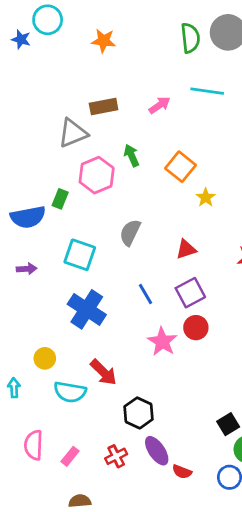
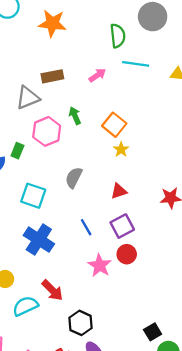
green semicircle: (190, 38) -> (118, 36), moved
orange star: (104, 41) -> (52, 23), size x1.4
yellow star: (206, 197) -> (121, 149), moved
cyan semicircle: (70, 392) -> (25, 306), turned 145

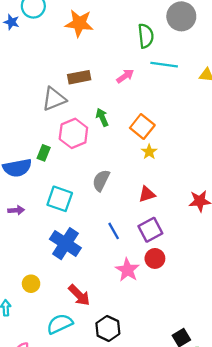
cyan semicircle: (25, 306) -> (60, 324), moved

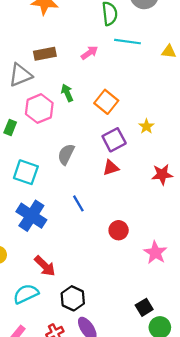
yellow star: (149, 152) -> (146, 126), moved
purple square: (150, 230) -> (114, 140), moved
pink star: (127, 270) -> (155, 253), moved

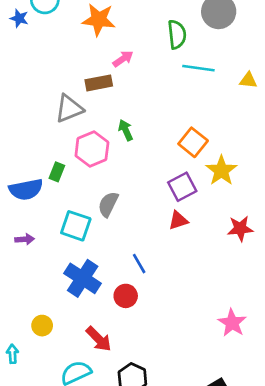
pink arrow: (90, 53) -> (123, 59), moved
orange square: (106, 102) -> (193, 142), moved
yellow star: (146, 126) -> (221, 171), size x1.6
gray semicircle: (66, 154) -> (108, 204), moved
red circle: (119, 230) -> (126, 296), moved

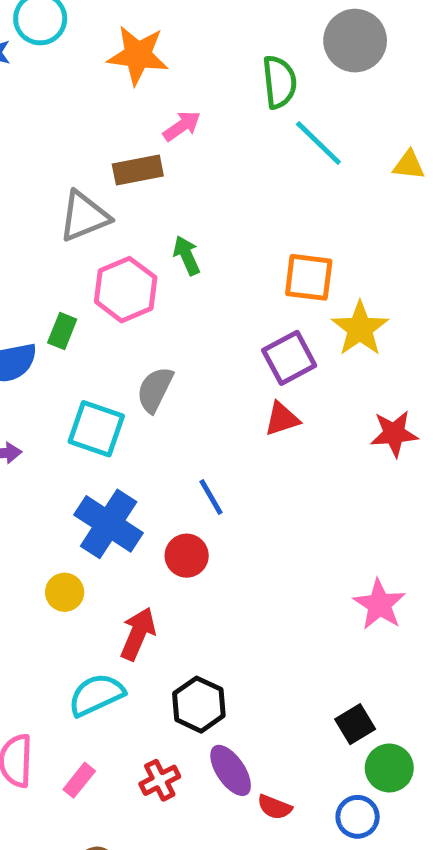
cyan line: (198, 68) -> (318, 143), turned 36
orange square: (193, 142) -> (309, 277), turned -32
yellow circle: (42, 326) -> (65, 592), moved
red arrow: (99, 339) -> (138, 634), turned -112

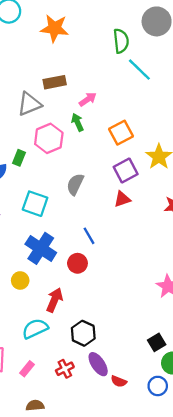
pink arrow: (182, 126) -> (88, 99), moved
orange square: (309, 277) -> (121, 133), moved, turned -35
gray semicircle: (155, 390) -> (75, 184), moved

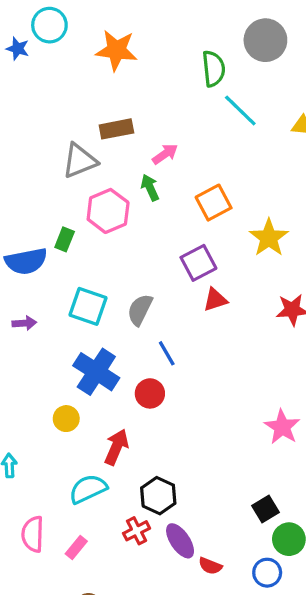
purple square: (126, 170) -> (198, 263), moved
gray semicircle: (75, 184) -> (140, 310), moved
red cross: (65, 369) -> (137, 531), moved

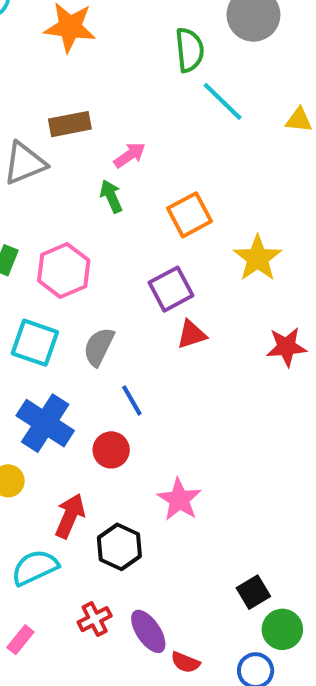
pink hexagon: (108, 211) -> (64, 271), moved
pink star: (282, 427) -> (179, 499), moved
black hexagon: (158, 496) -> (119, 547), moved

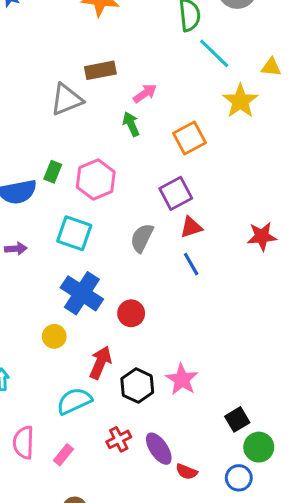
yellow star: (258, 258) -> (240, 101), moved
gray semicircle: (99, 347) -> (142, 238), moved
blue line: (132, 400) -> (191, 264), moved
pink star: (179, 499) -> (182, 379), moved

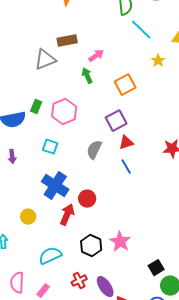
yellow star: (240, 101) -> (158, 61), size x0.6
cyan square: (74, 233) -> (50, 147), size x0.7
purple arrow: (16, 249) -> (12, 157), turned 88
yellow circle: (54, 336) -> (28, 217), moved
red arrow: (100, 363) -> (67, 215), moved

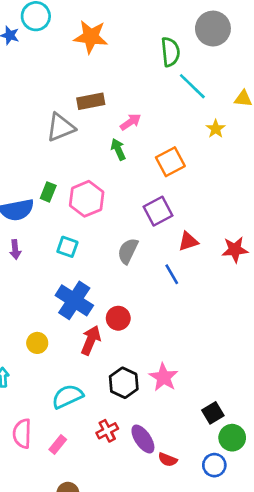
red triangle: (126, 143) -> (188, 241), moved
purple arrow: (12, 157) -> (15, 250), moved

